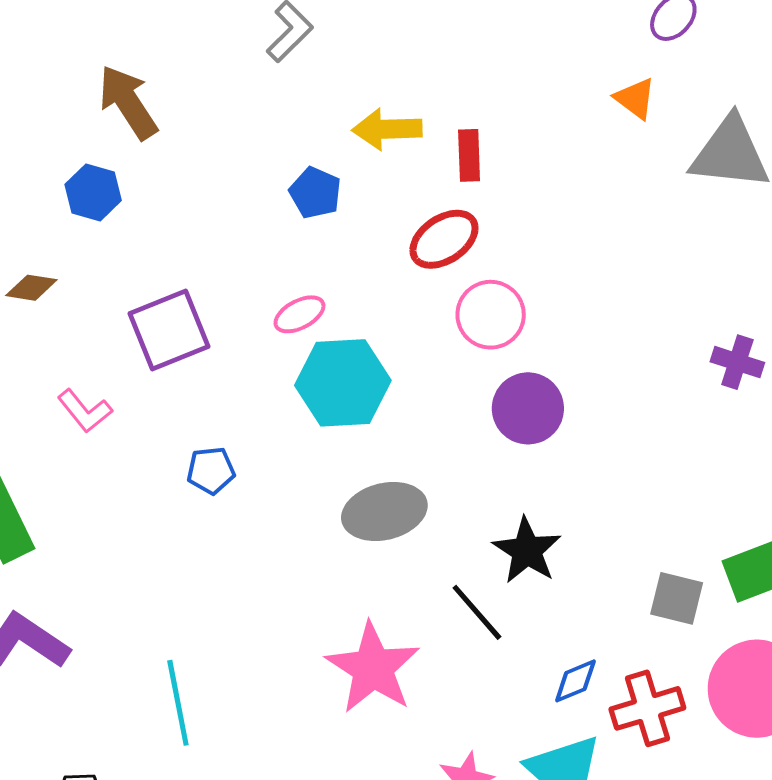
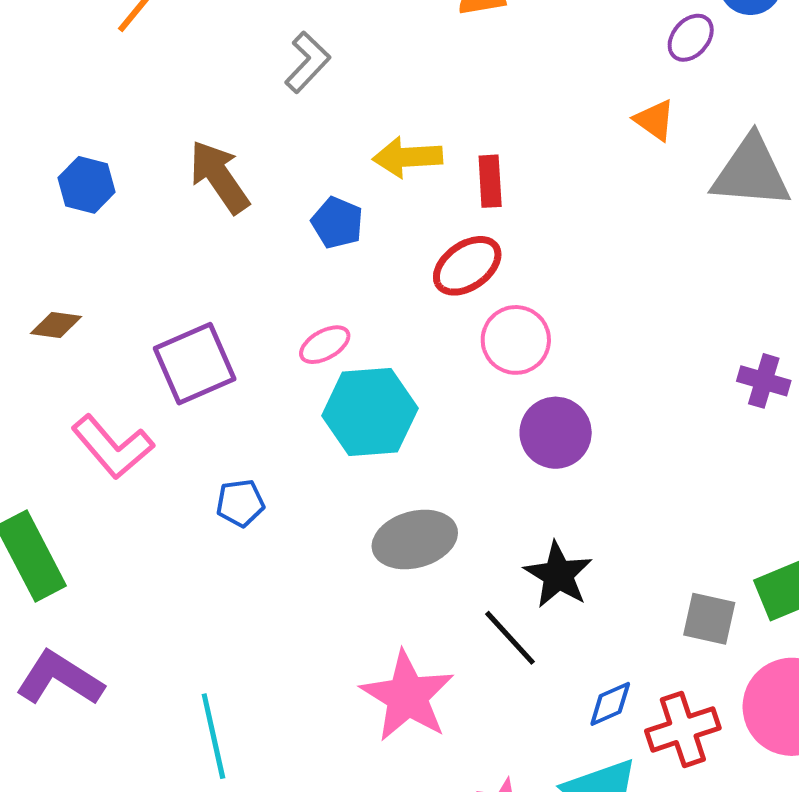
brown arrow: (128, 102) -> (219, 177), moved
blue hexagon: (93, 192) -> (87, 185), moved
pink L-shape: (85, 411) -> (113, 447), size x1.5

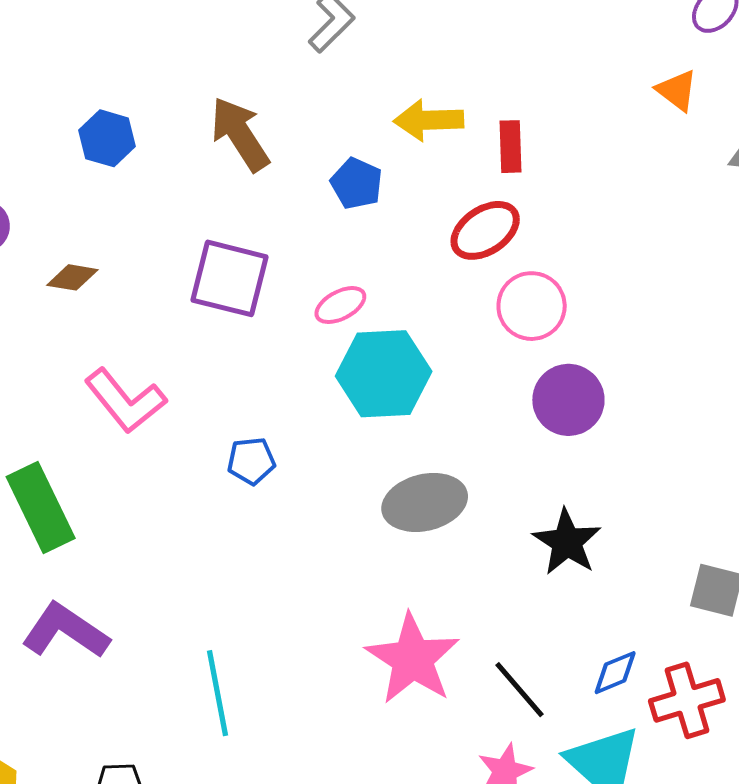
purple square: (195, 364) -> (230, 278), moved, turned 36
black line: (510, 638) -> (520, 690), moved

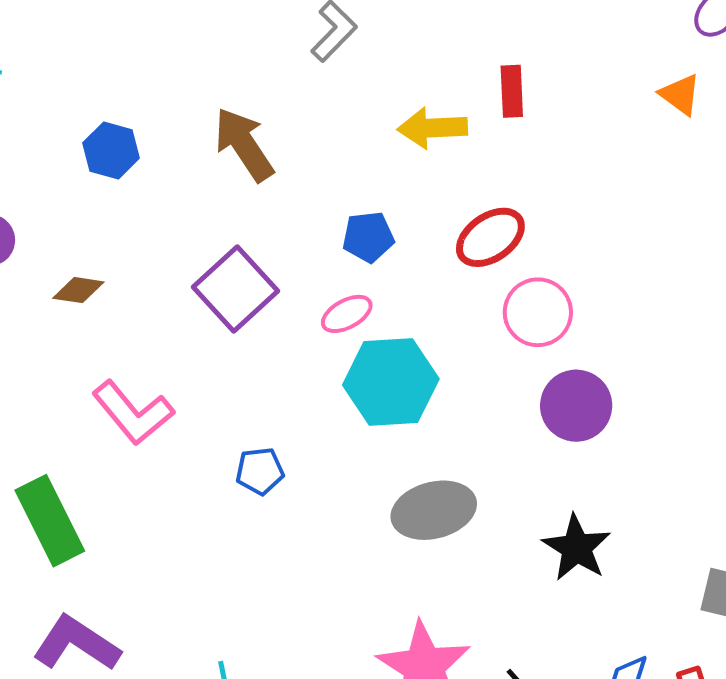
red rectangle: (511, 147) -> (512, 91), moved
blue pentagon: (357, 183) -> (368, 237), moved, turned -30
purple square: (230, 278) -> (235, 289), turned 34

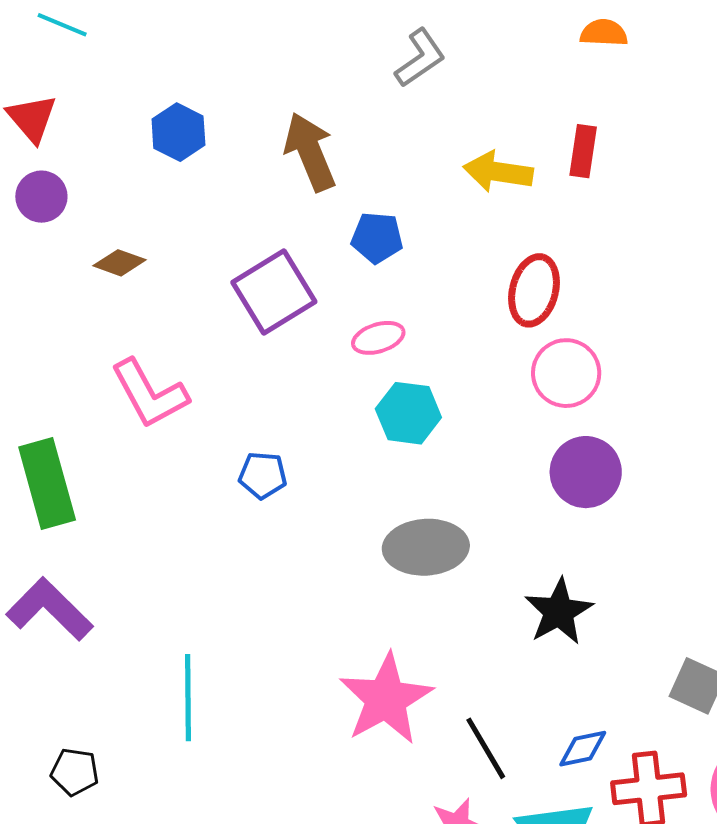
blue pentagon: (368, 237) -> (377, 238), moved
red ellipse: (490, 237) -> (534, 290), turned -52
cyan hexagon: (391, 382) -> (408, 413), size x0.7

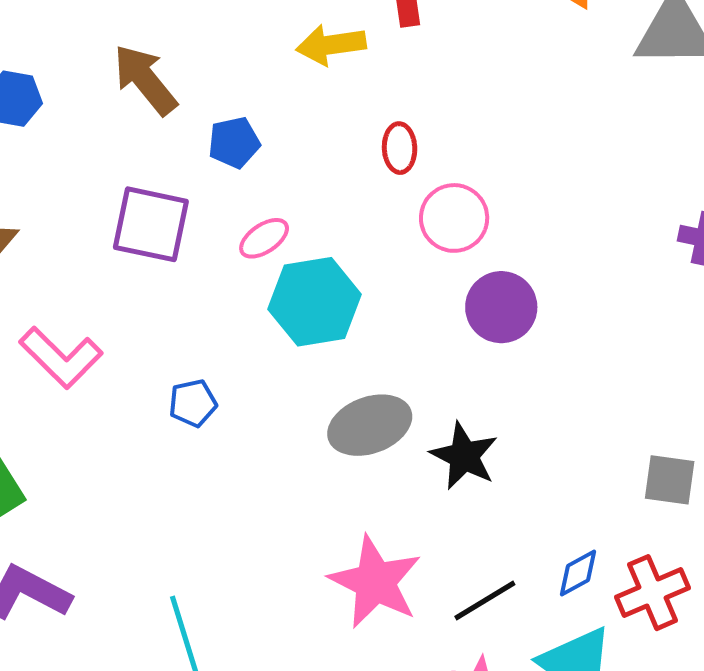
red ellipse: (534, 290) -> (400, 148), size x0.7
purple square: (274, 292) -> (151, 224), turned -30
cyan hexagon: (408, 413) -> (315, 302), size x1.4
black star: (559, 612) -> (464, 456), moved
black line: (486, 748) -> (485, 601), turned -74

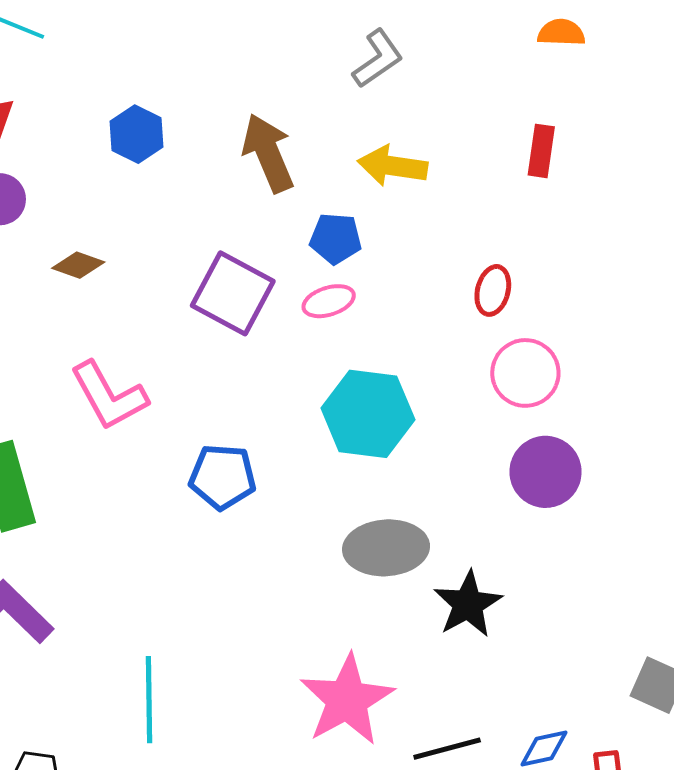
yellow arrow: (331, 45) -> (393, 166), moved
pink ellipse: (264, 238) -> (329, 301), moved
blue pentagon: (193, 403) -> (222, 477), size x1.4

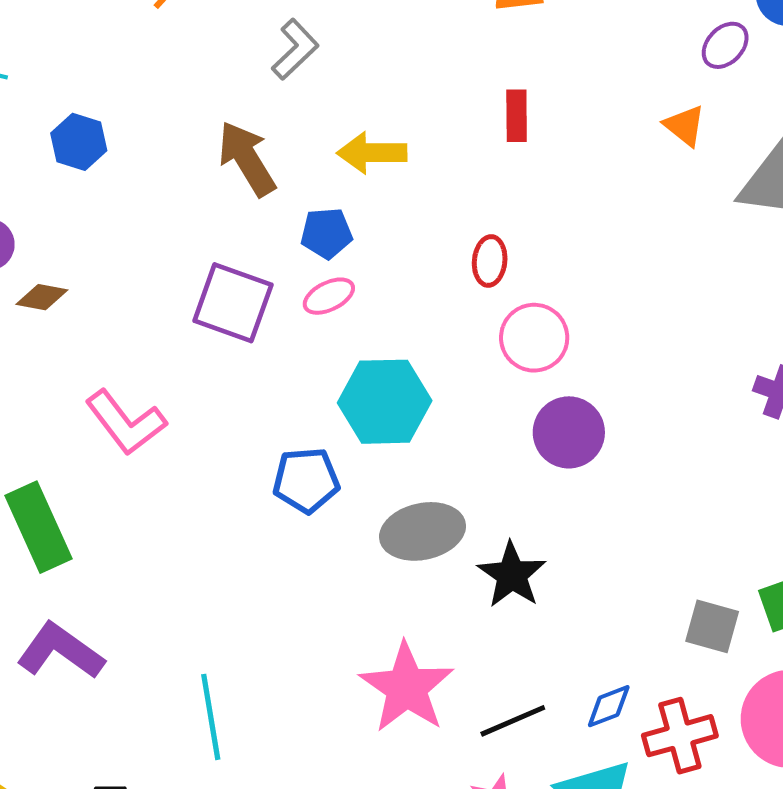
gray L-shape: (378, 59) -> (295, 49), moved
blue hexagon: (137, 134) -> (79, 142), moved
brown diamond: (78, 265) -> (42, 297), moved
blue pentagon: (222, 477) -> (306, 480), moved

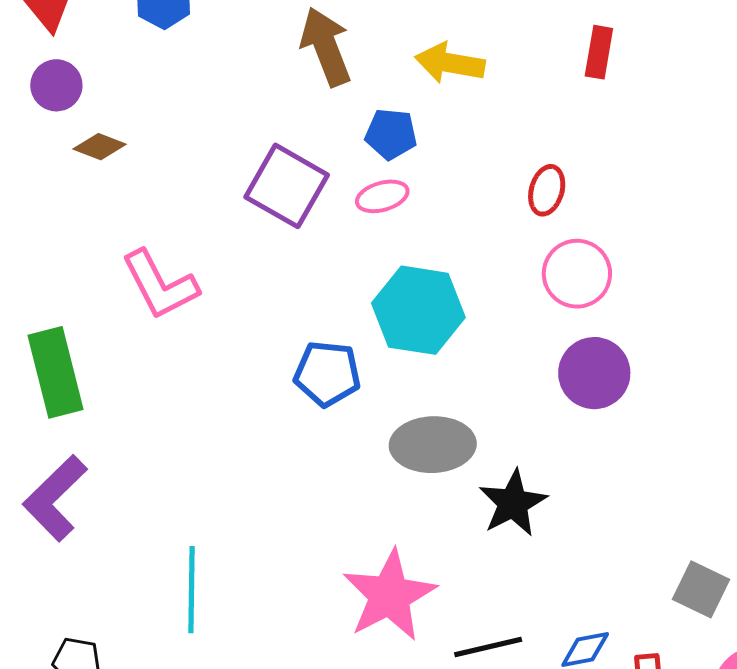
purple L-shape: (60, 651) -> (55, 498), turned -90

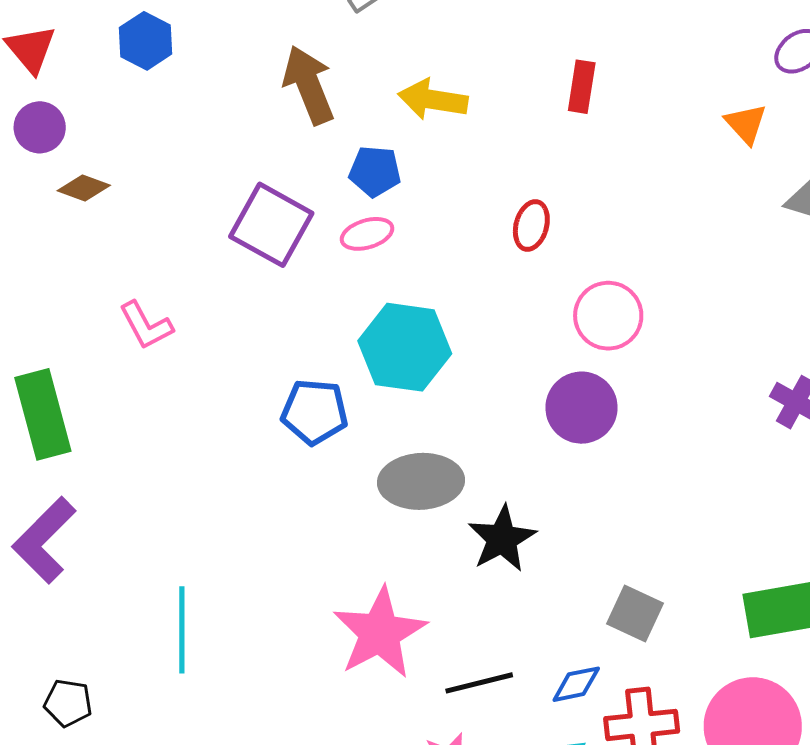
pink circle: (577, 274) -> (608, 316), moved
pink L-shape: (160, 285) -> (146, 325), size x0.7
gray square: (701, 589) -> (635, 613), moved

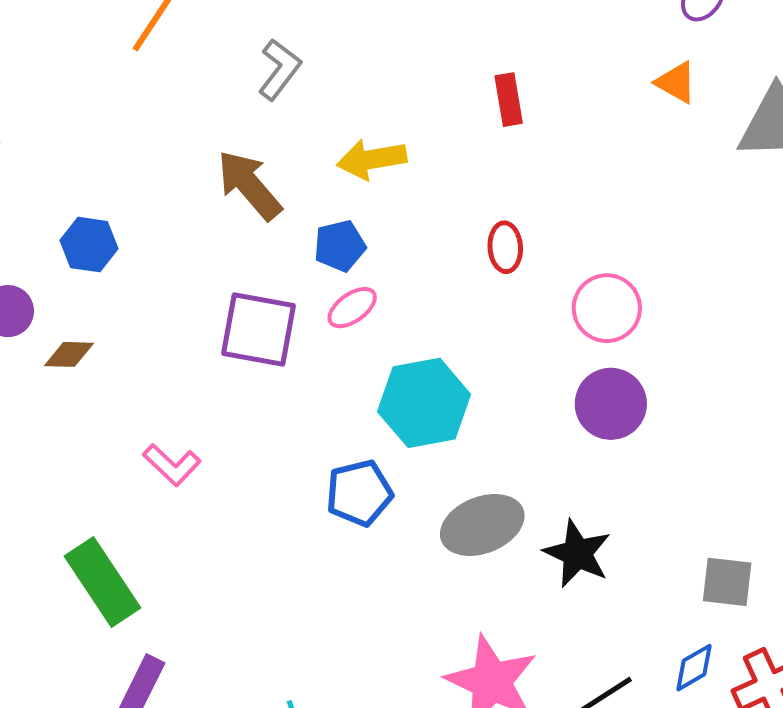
blue hexagon: (145, 41) -> (89, 245), moved

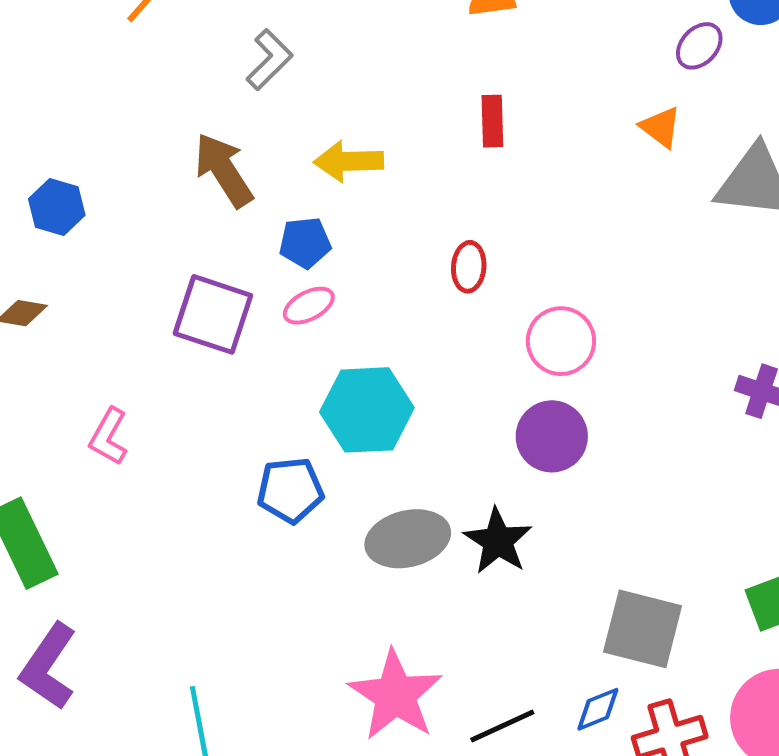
pink L-shape: (172, 465) -> (109, 437), turned 68
black star: (577, 553) -> (498, 541), moved
gray square: (727, 582) -> (643, 629), size x1.5

